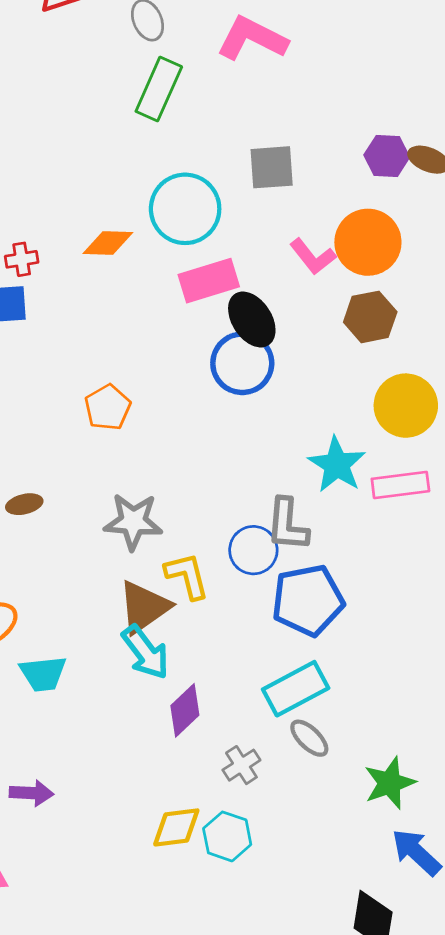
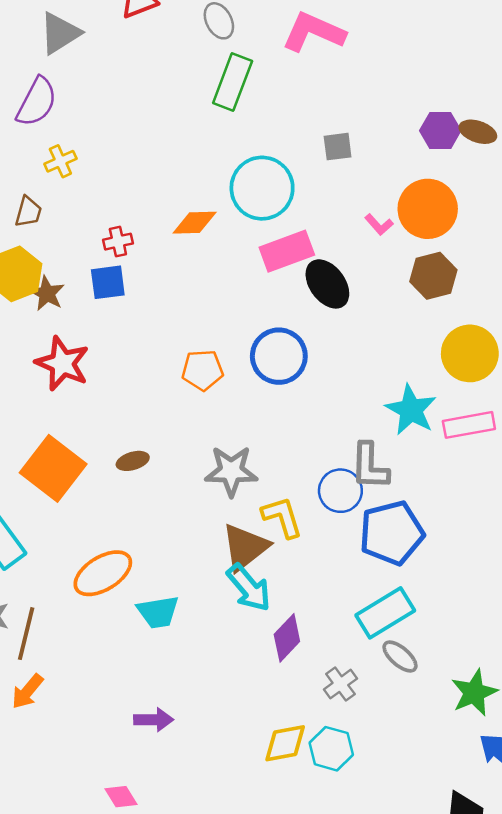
gray square: (272, 167) -> (338, 147), size x0.7
pink L-shape: (313, 257) -> (379, 225), size x0.7
blue circle: (242, 363) -> (279, 356), moved
orange pentagon: (108, 407) -> (203, 370), turned 30

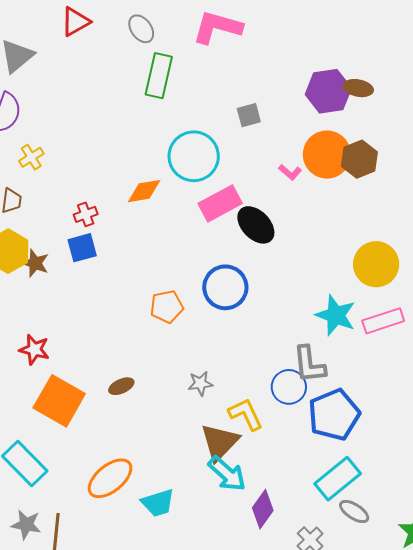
purple hexagon: (440, 131) -> (328, 91), size x1.4
brown hexagon: (433, 276) -> (359, 159), moved
red star: (62, 363) -> (34, 349), moved, size x0.7
gray star: (231, 471) -> (200, 383), size x0.6

